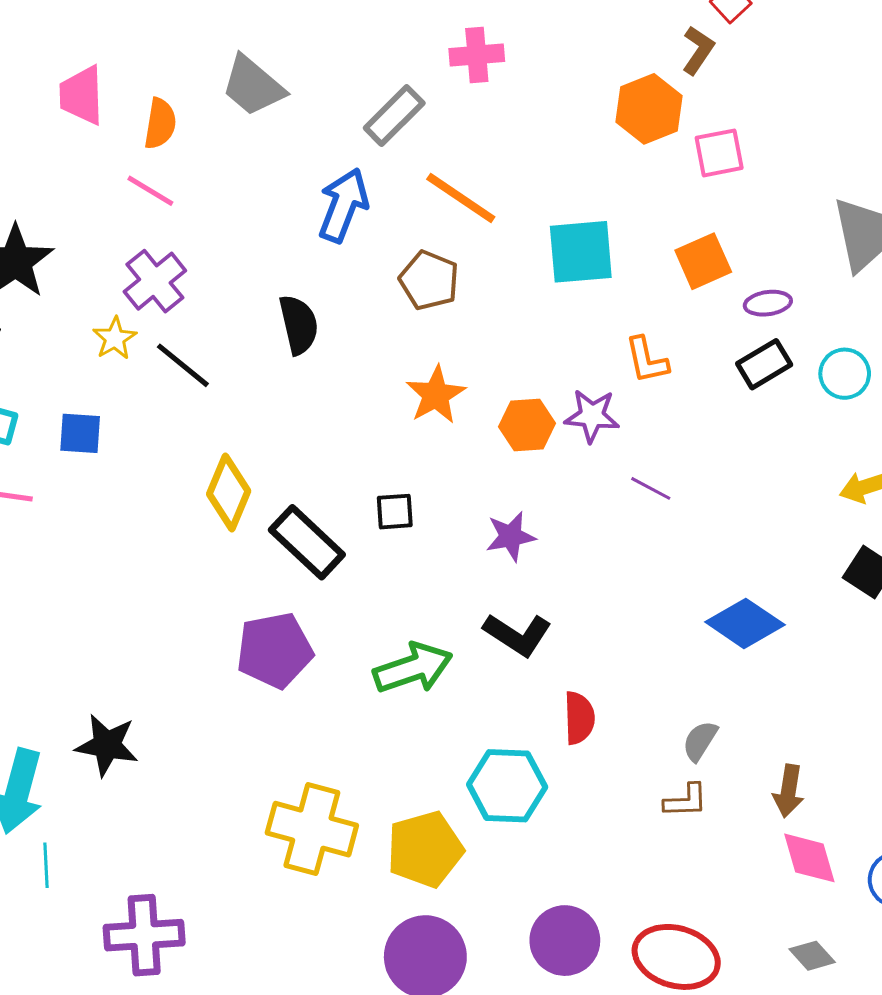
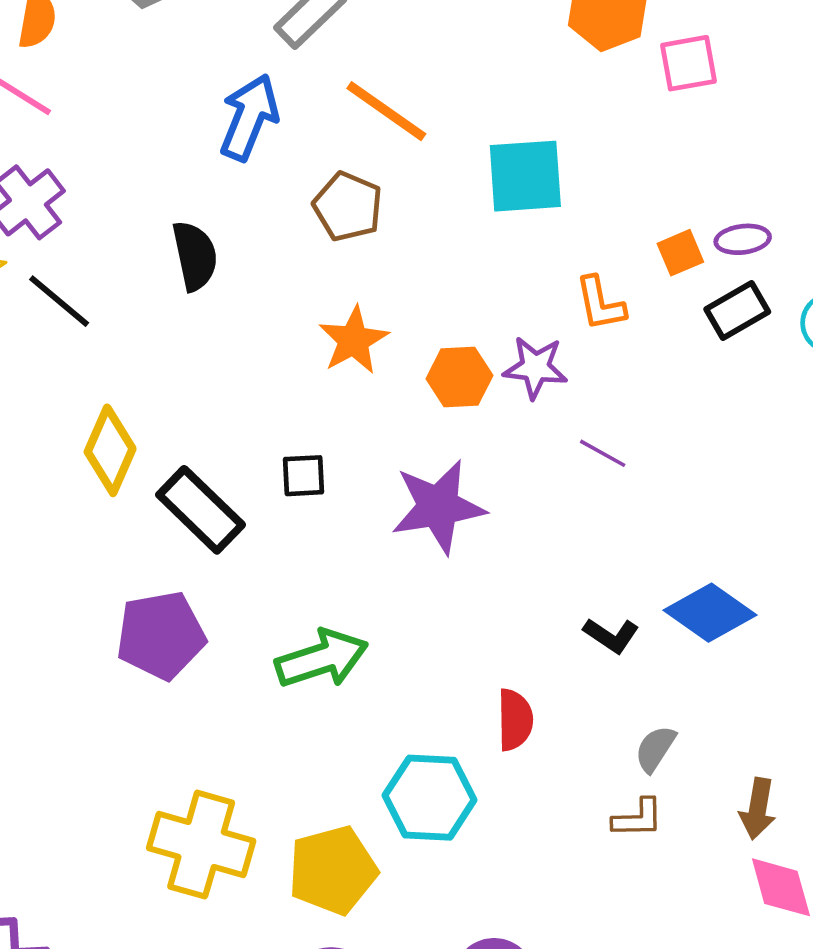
orange square: (703, 261) -> (680, 253), moved, size x0.7
purple star: (511, 536) -> (438, 507), size x1.6
black L-shape: (518, 634) -> (611, 635), moved, size x0.7

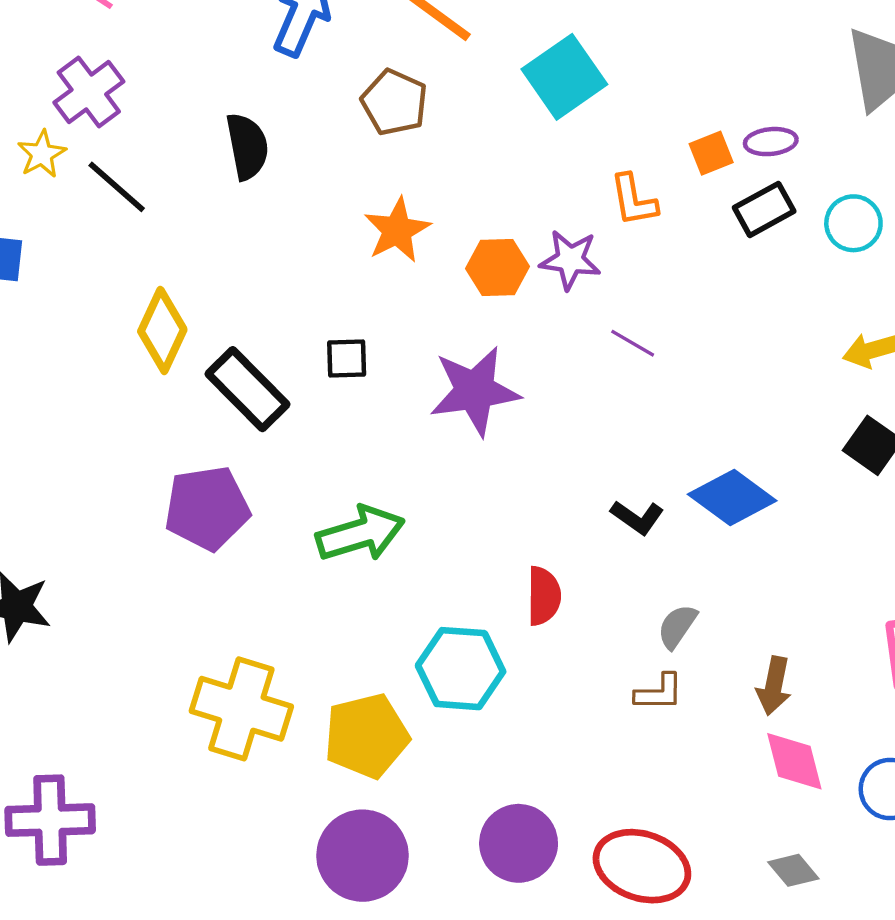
cyan square: (525, 176) -> (564, 77), turned -32

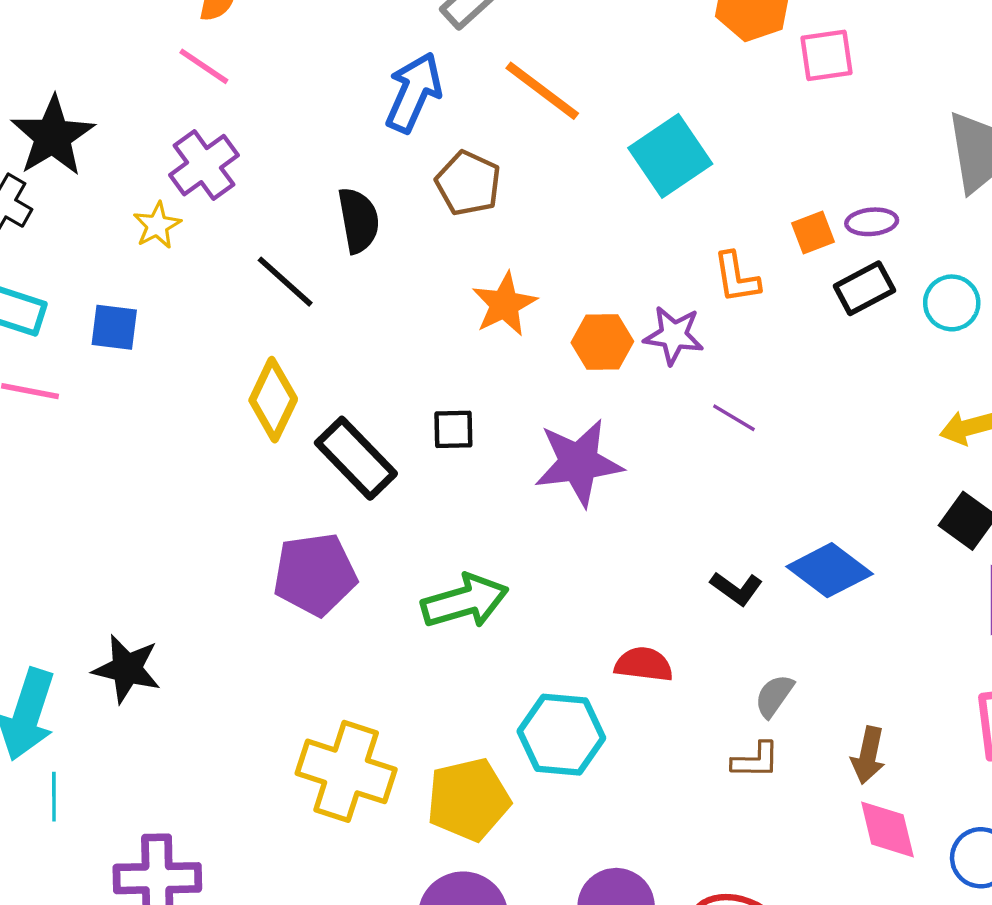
brown pentagon: (394, 102) -> (468, 183), moved
black line: (117, 187) -> (285, 282), moved
red semicircle: (544, 596) -> (644, 664), turned -84

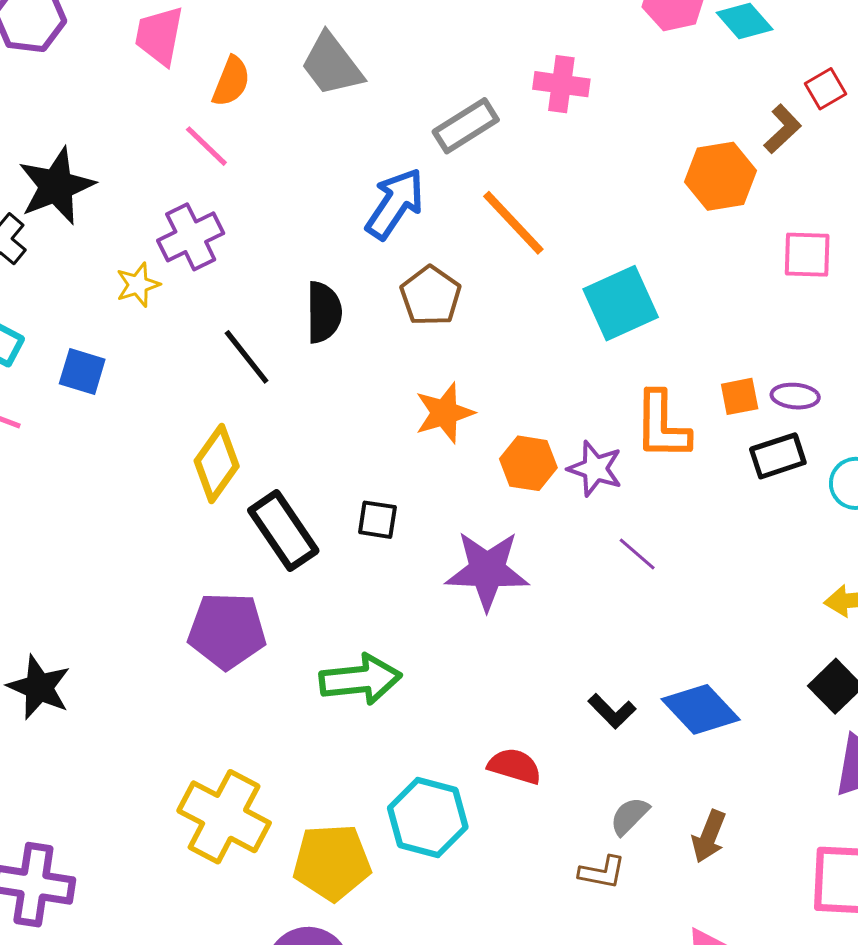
pink square: (827, 55) -> (807, 255), moved
orange L-shape: (736, 278) -> (662, 426), size x1.4
brown arrow: (868, 755) -> (709, 836), moved

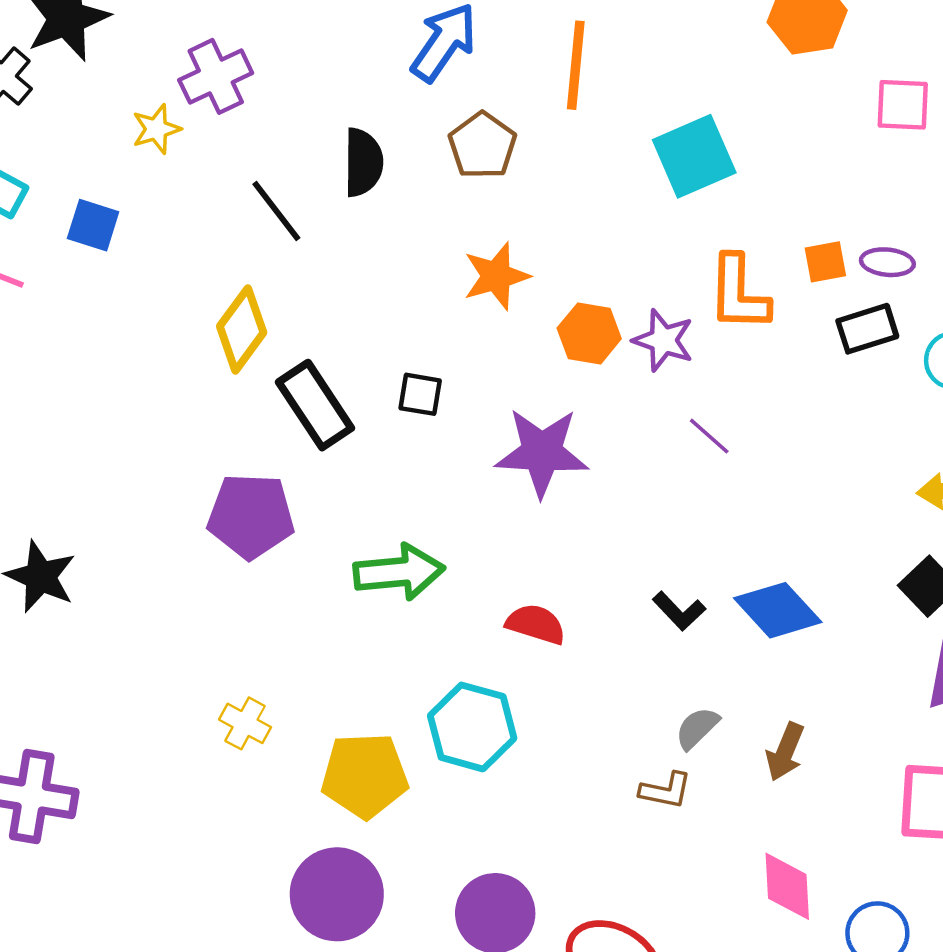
orange line: (513, 223) -> (576, 65), turned 48
red semicircle: (515, 766) -> (536, 624), moved
yellow cross: (224, 817) -> (245, 723), size x0.5

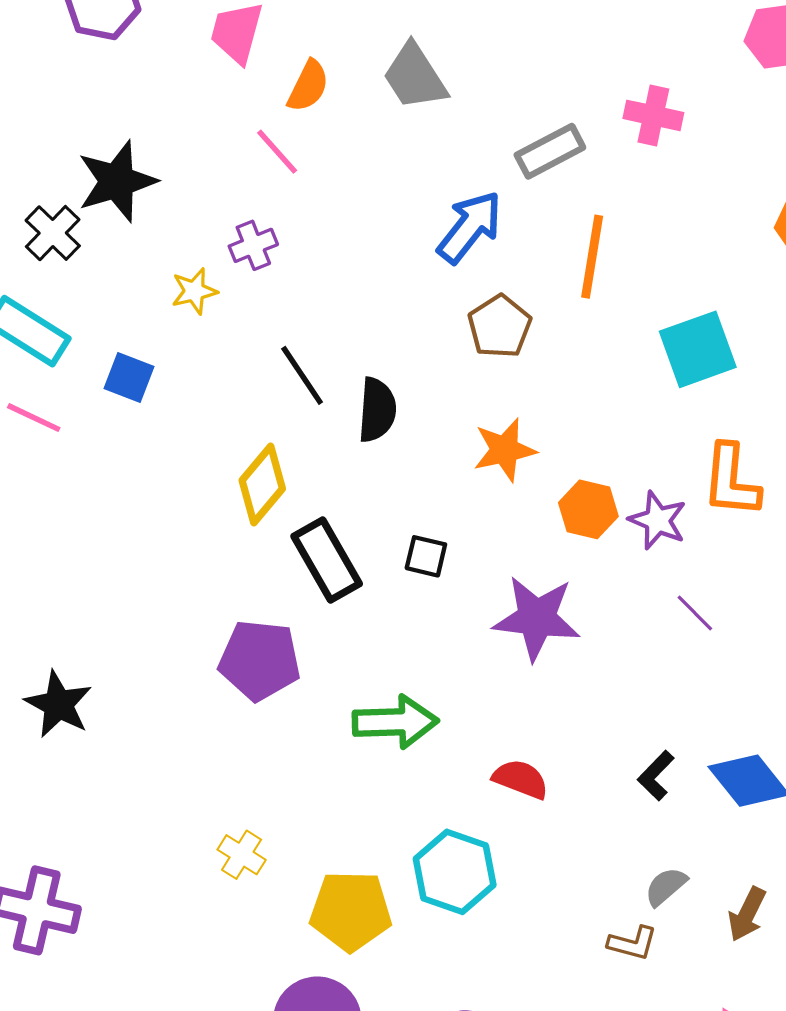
purple cross: (216, 76) -> (253, 245), size x0.7
black semicircle: (363, 162) -> (377, 410), moved
black L-shape: (679, 611) -> (656, 776), turned 84

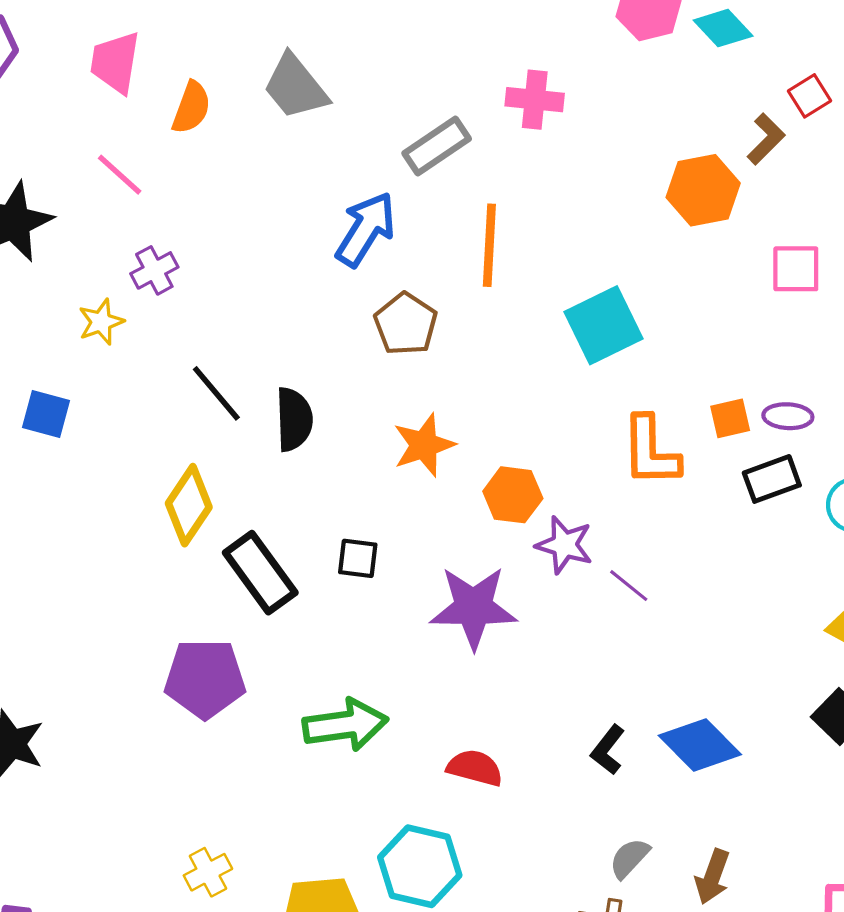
pink line: (277, 152) -> (120, 175), moved
purple star: (658, 520) -> (564, 545), moved
yellow cross: (242, 855) -> (208, 872), turned 36

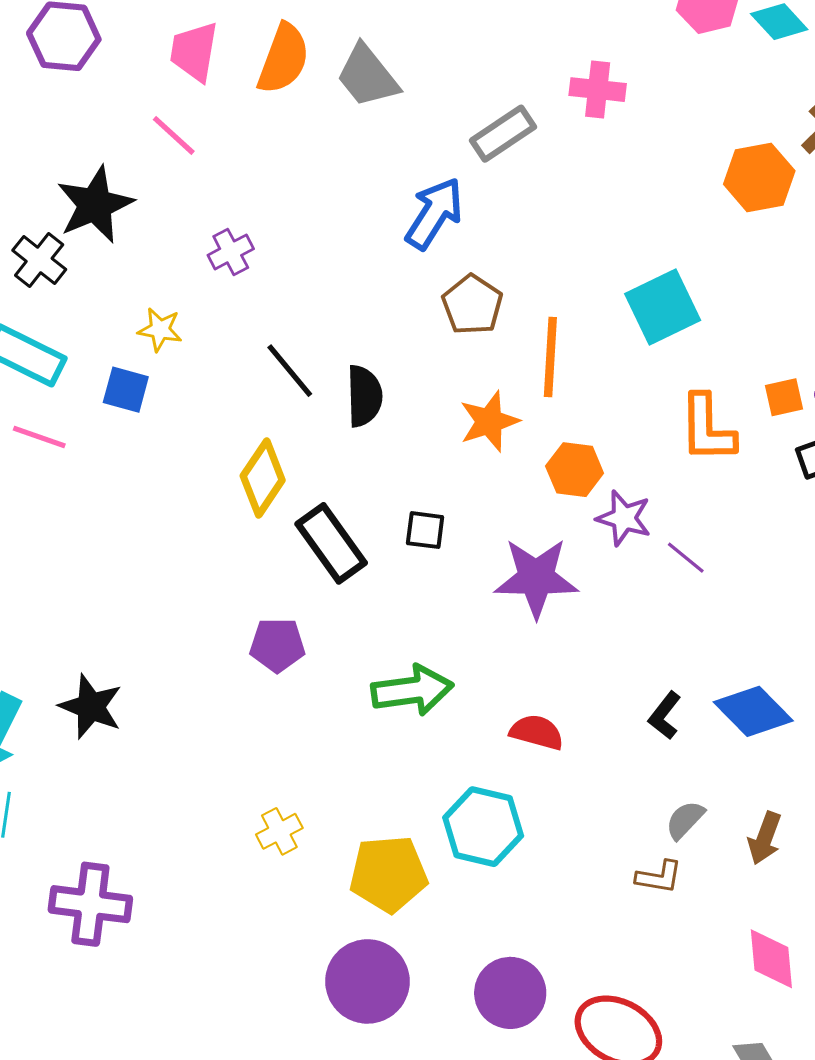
orange semicircle: (191, 108) -> (283, 59), moved, size x1.4
pink line: (120, 175) -> (174, 135), moved
orange line: (489, 245) -> (550, 357), moved
yellow star: (101, 322) -> (160, 330), moved, turned 30
purple pentagon: (205, 679) -> (277, 645), size x0.7

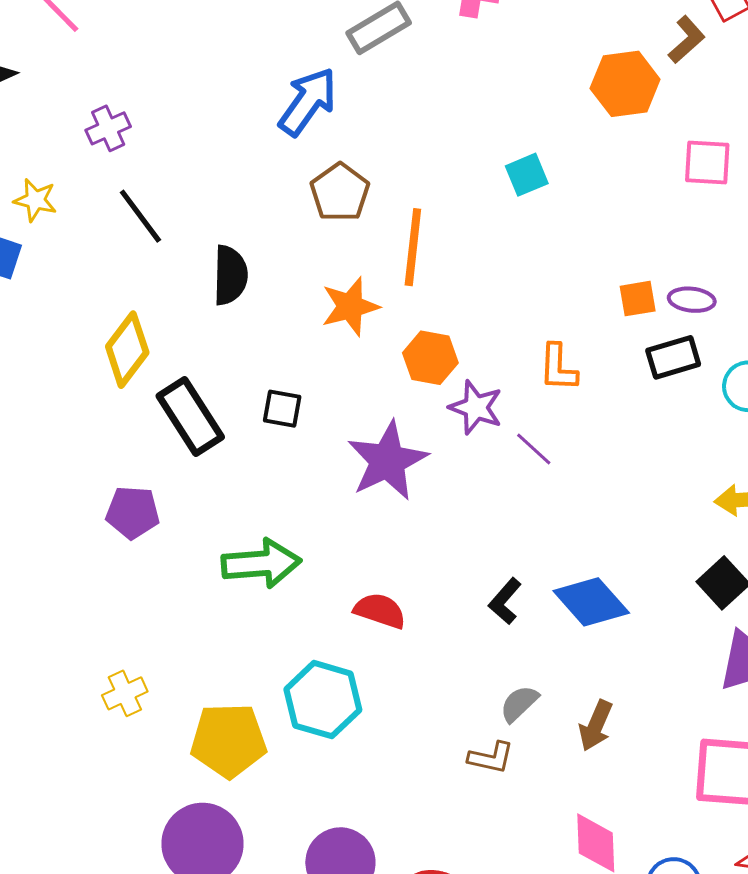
cyan square: (663, 307) -> (527, 175), moved, size x0.6
black line: (290, 371) -> (140, 216), moved
orange L-shape: (707, 428) -> (558, 368), moved, size x0.7
purple star: (536, 578) -> (387, 461), turned -30

